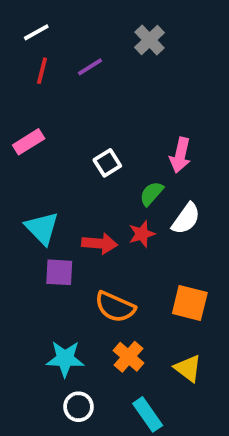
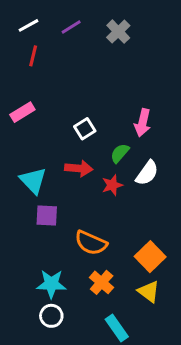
purple line: (90, 67) -> (71, 27), moved
red arrow: (100, 244) -> (79, 168), moved
orange square: (190, 303) -> (150, 257), moved, turned 32
white circle: (79, 407) -> (51, 316), moved

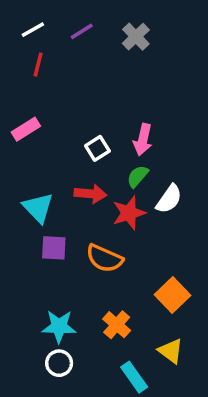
pink arrow: (143, 123) -> (143, 140), moved
red star: (112, 185) -> (129, 213), size x1.4
orange semicircle: (91, 243) -> (104, 258), moved
yellow triangle: (149, 292) -> (171, 351), moved

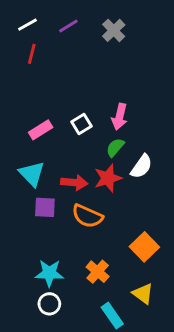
pink rectangle: (26, 129) -> (41, 130), moved
red arrow: (90, 194) -> (74, 183), moved

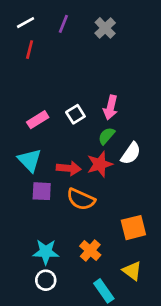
purple line: (68, 26) -> (63, 24), turned -36
orange square: (144, 247) -> (133, 228), turned 30

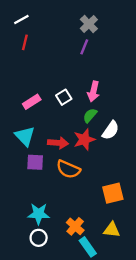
purple line: (63, 24) -> (84, 47), moved
orange cross: (90, 251) -> (75, 226), moved
yellow triangle: (132, 271) -> (112, 230), turned -30

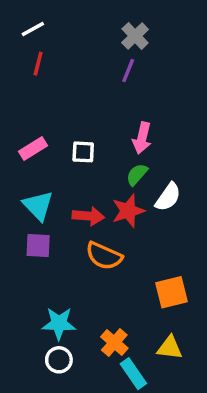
white square: (64, 97) -> (83, 152), moved, turned 35
pink rectangle: (32, 102) -> (33, 149), moved
purple square: (35, 162) -> (38, 246), moved

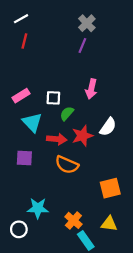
green semicircle: (137, 174) -> (67, 113), moved
cyan triangle: (38, 206) -> (32, 122), moved
white circle: (59, 360) -> (19, 229), moved

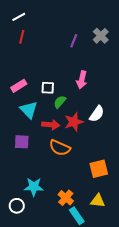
gray cross: (87, 23) -> (101, 36), moved

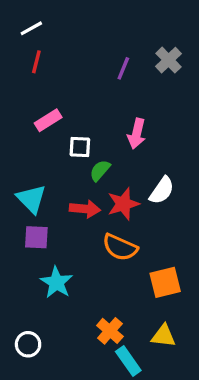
pink rectangle: (19, 86) -> (48, 120), moved
cyan triangle: (29, 110) -> (31, 199), moved
orange semicircle: (60, 148) -> (120, 247), moved
cyan star: (34, 187) -> (56, 282), moved, turned 30

